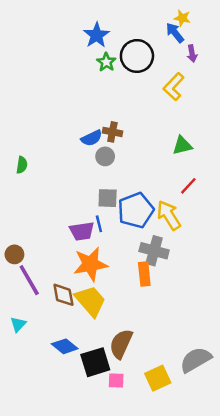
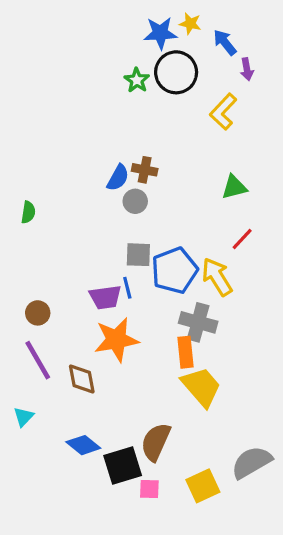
yellow star: (182, 18) -> (190, 24), moved
blue star: (97, 35) -> (160, 33), moved, turned 30
blue semicircle: (92, 138) -> (118, 178), turned -35
brown circle: (14, 254) -> (38, 313), moved
yellow trapezoid: (90, 301) -> (201, 387), moved

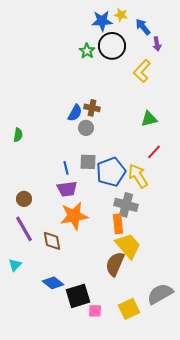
blue line: (127, 288) -> (66, 168), moved
brown semicircle: (156, 442) -> (115, 264), moved

